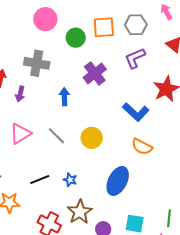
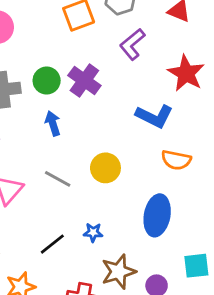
green circle: (76, 38) -> (47, 81), moved
brown star: (80, 212) -> (119, 272), turned 30

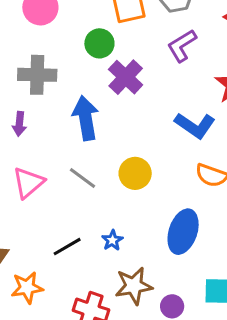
green circle: (47, 81) -> (99, 43), moved
blue arrow: (53, 123) -> (86, 118), size x1.6
blue star: (93, 232) -> (112, 240), turned 30

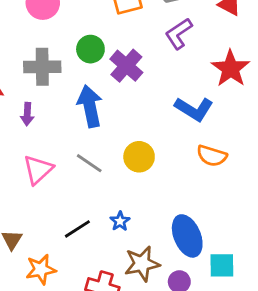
green circle: (99, 43) -> (90, 49), moved
blue ellipse: (183, 232) -> (187, 236), moved, turned -39

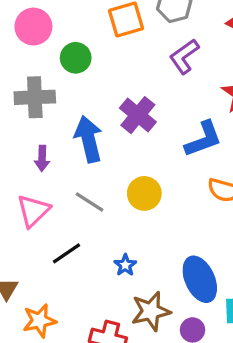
green circle: (90, 49) -> (76, 58), moved
purple cross: (126, 66) -> (138, 115), moved
blue L-shape: (194, 109) -> (203, 139), turned -51
purple arrow: (27, 114) -> (42, 158), moved
black line: (77, 229) -> (67, 253), moved

